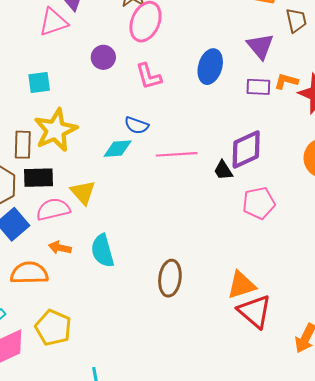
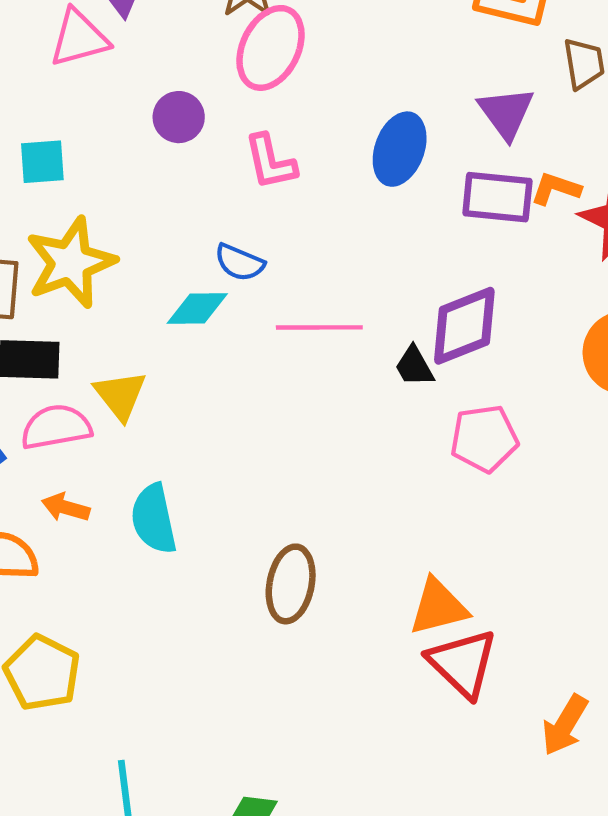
purple rectangle: (258, 87) -> (497, 197), size x1.4

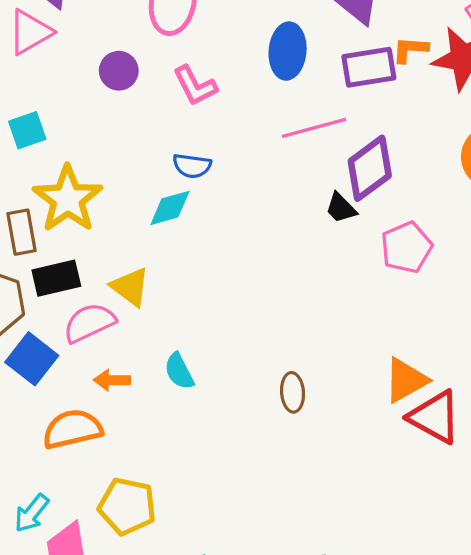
pink line: (319, 327) -> (314, 128), moved
cyan semicircle: (154, 519) -> (179, 371), size x0.7
brown ellipse: (291, 584) -> (293, 392), size x0.7

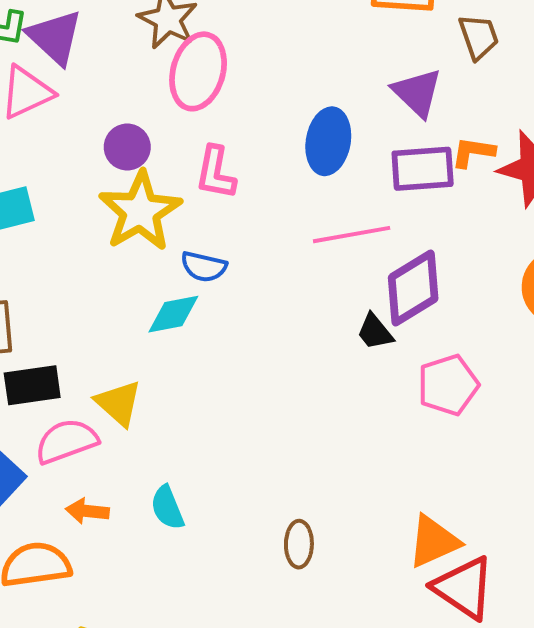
pink L-shape: (195, 86) -> (216, 173), turned 33
yellow star: (68, 199) -> (140, 211), moved

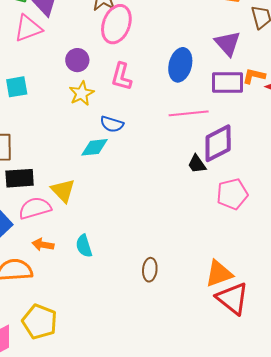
yellow star: (140, 211) -> (81, 93), size x0.6

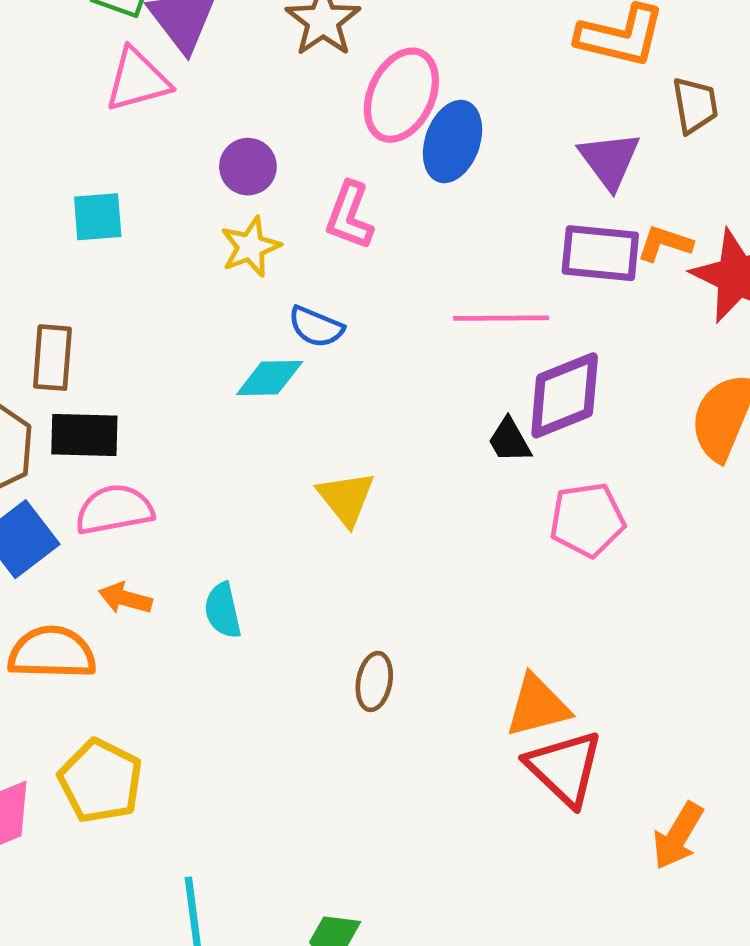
pink ellipse: (116, 24) -> (401, 95), moved
blue ellipse: (180, 65) -> (453, 142), moved
yellow triangle: (63, 191) -> (346, 498), moved

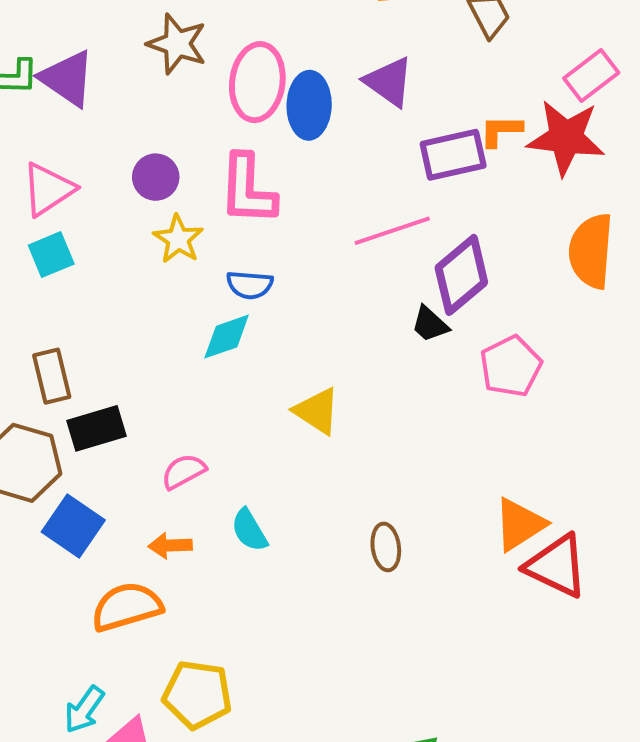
pink triangle: (137, 80) -> (48, 189), moved
purple triangle: (609, 160) -> (389, 82), moved
pink L-shape: (349, 216) -> (248, 189), size x1.4
pink semicircle: (114, 510) -> (184, 471), moved, size x0.7

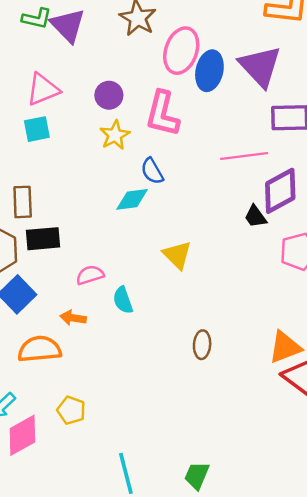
purple triangle: (389, 82) -> (260, 66), size x1.4
blue semicircle: (250, 285) -> (152, 171), turned 44
cyan semicircle: (249, 530) -> (123, 300), moved
yellow pentagon: (197, 695) -> (71, 410), size x0.7

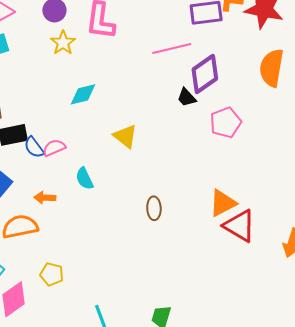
blue semicircle: (152, 171) -> (34, 147), moved
pink semicircle: (90, 275) -> (54, 148), moved

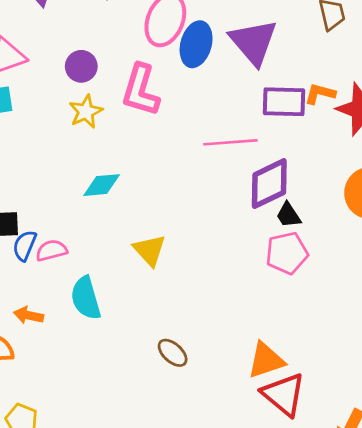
black trapezoid: (187, 97) -> (288, 215), moved
blue semicircle: (34, 147) -> (25, 246), turned 50
cyan semicircle: (84, 179) -> (86, 298), size x1.4
brown ellipse: (154, 208) -> (173, 353), turned -55

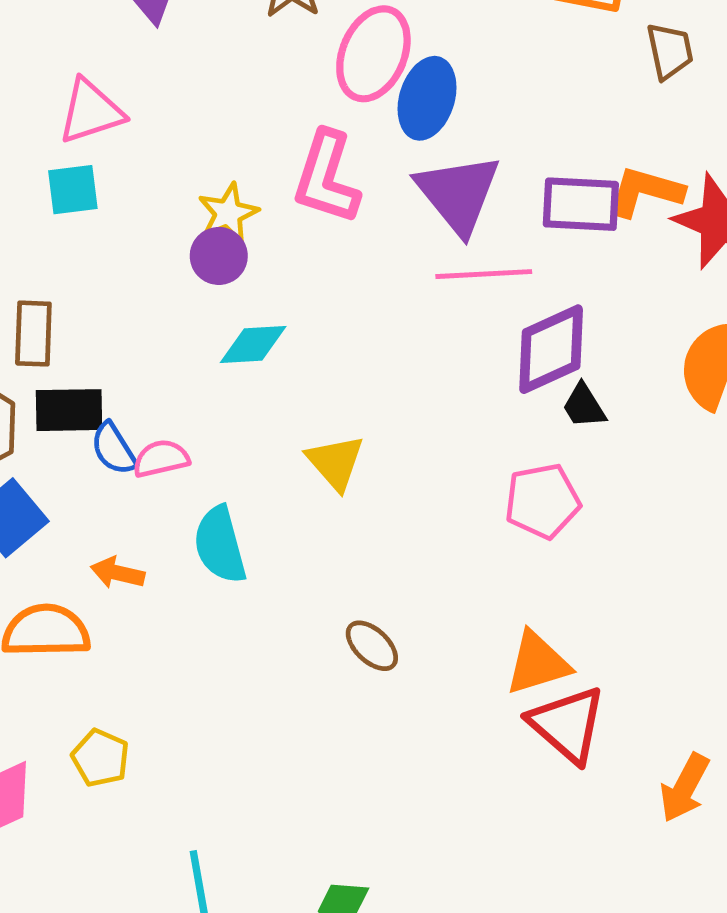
purple triangle: (253, 42) -> (458, 194), moved
purple circle: (81, 66) -> (219, 256), moved
orange L-shape: (320, 94) -> (645, 192), size x1.4
blue semicircle: (25, 246) -> (114, 449), turned -56
pink pentagon: (287, 253) -> (542, 501), moved

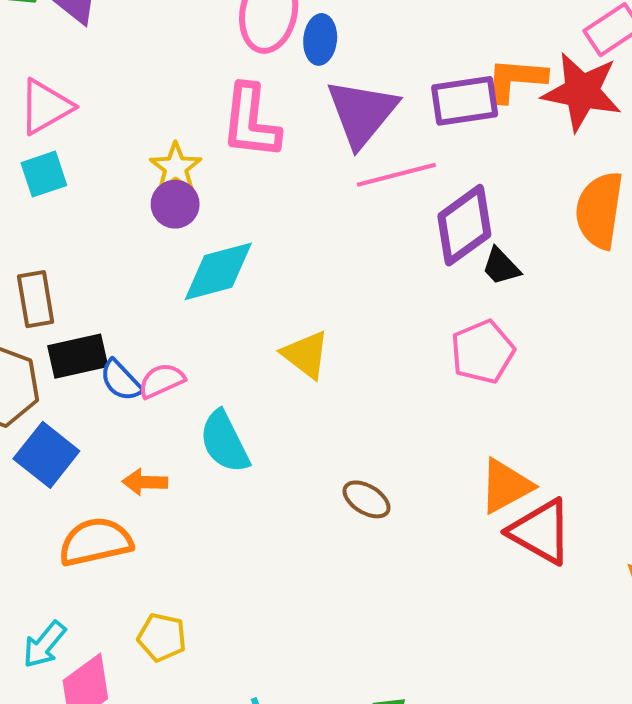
blue ellipse: (427, 98) -> (320, 39), size x0.7
purple triangle: (458, 194) -> (362, 113), turned 30
cyan diamond: (253, 344) -> (218, 271), size x1.4

